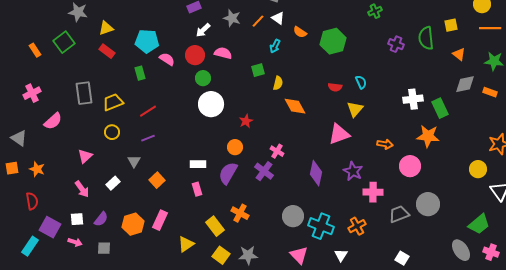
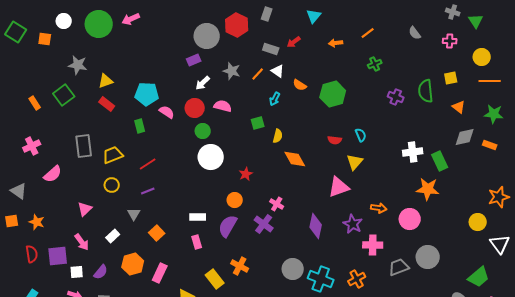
orange arrow: (385, 144) -> (379, 208), moved
orange hexagon: (133, 224) -> (133, 264), moved
purple square: (50, 227) -> (58, 256), moved, turned -35

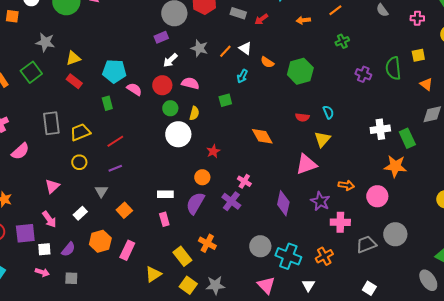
gray rectangle: (271, 49) -> (238, 13), moved
yellow semicircle: (278, 136) -> (194, 113), moved

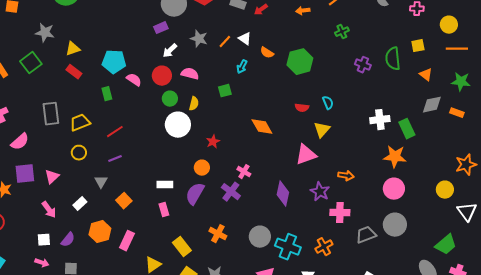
pink circle: (377, 196) -> (394, 189), moved
purple square: (25, 233) -> (25, 174), moved
orange cross: (207, 243) -> (218, 234), moved

